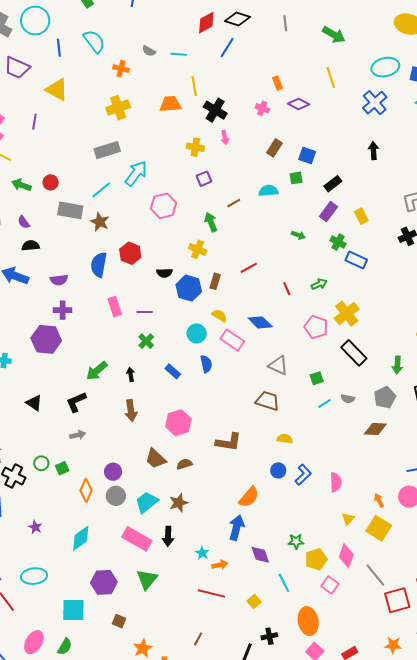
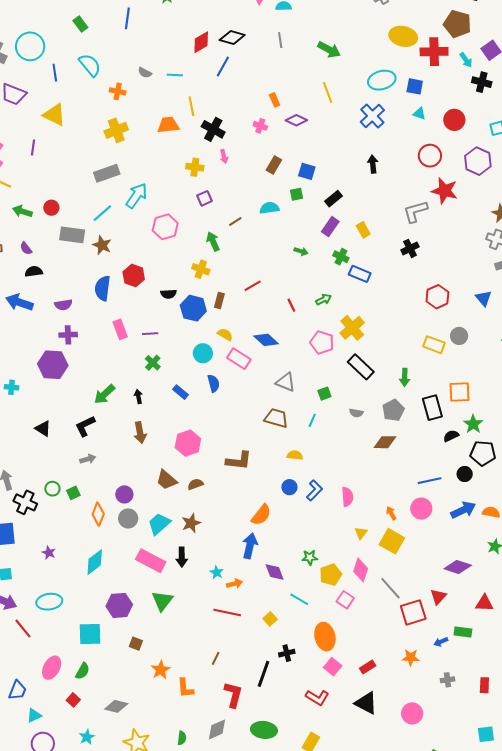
cyan line: (324, 404) -> (312, 420), moved, turned -32
cyan line: (284, 583) -> (299, 599), turned -30

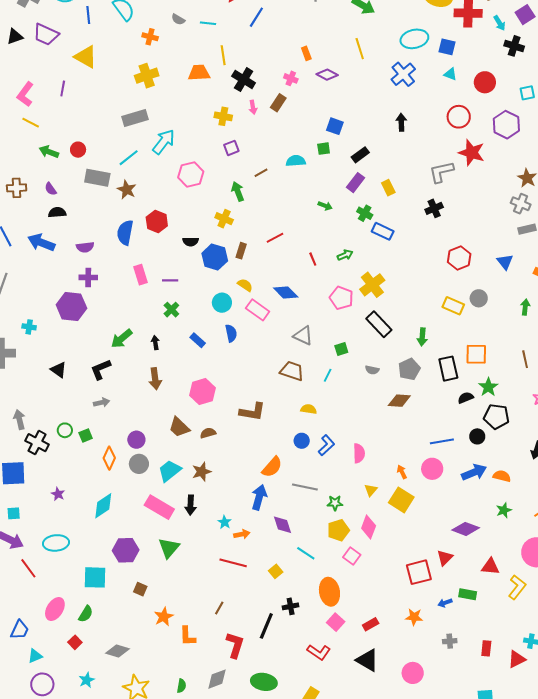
brown rectangle: (274, 165) -> (278, 103), moved
green star: (310, 557) -> (335, 503), moved
gray line: (390, 588) -> (305, 487), moved, turned -40

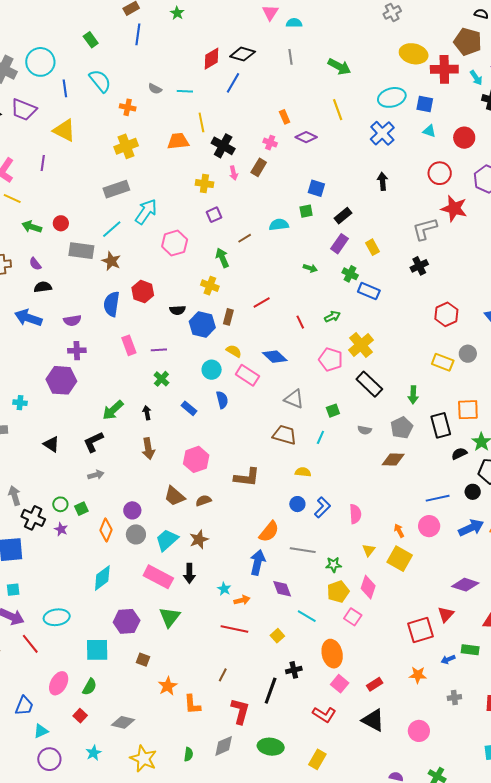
purple star: (58, 494) -> (61, 529), moved

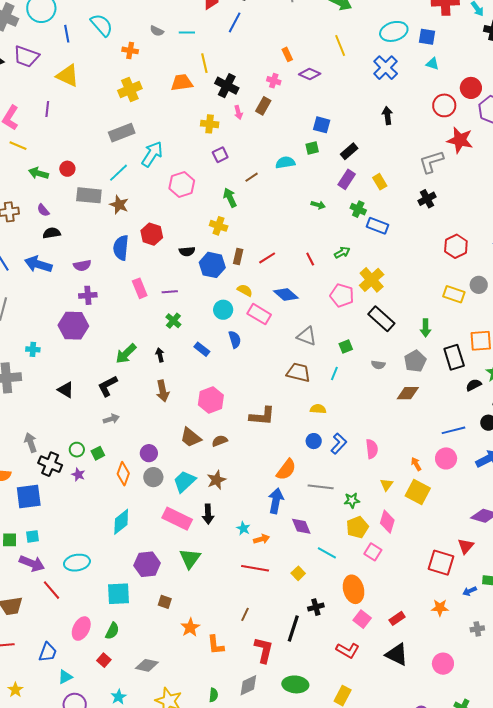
red circle: (464, 138) -> (471, 88), moved
red line: (262, 302) -> (267, 258), moved
red square: (420, 630) -> (441, 563), turned 36

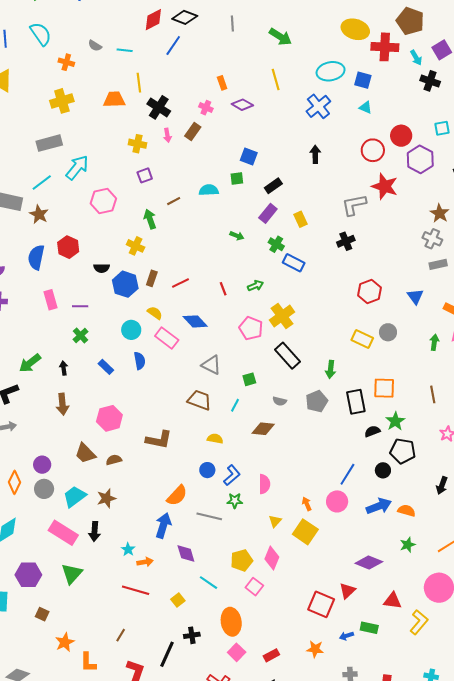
brown diamond: (408, 393) -> (263, 429), moved
blue line: (453, 430) -> (347, 474), turned -50
green star: (352, 500) -> (235, 501), moved

